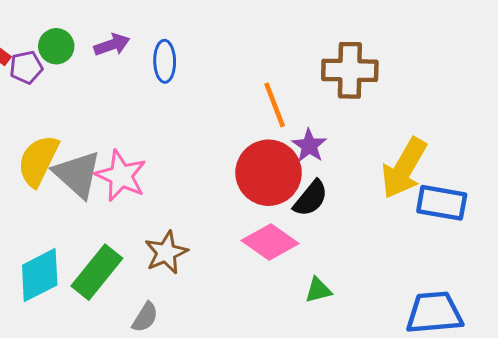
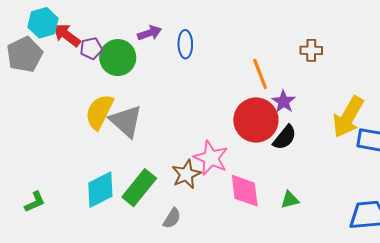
green circle: (56, 46) -> (118, 58), moved, size x1.5
brown cross: (350, 70) -> (311, 50), size x0.6
pink star: (121, 176) -> (211, 158), moved
pink diamond: (270, 242) -> (245, 191), moved, turned 48

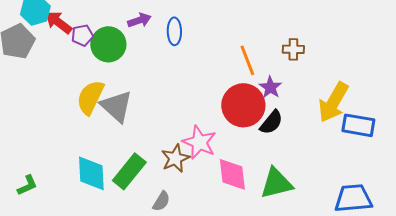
brown cross: (311, 50) -> (293, 49), moved
cyan diamond: (100, 190) -> (91, 173), turned -66
green triangle: (290, 200) -> (276, 183), size x1.8

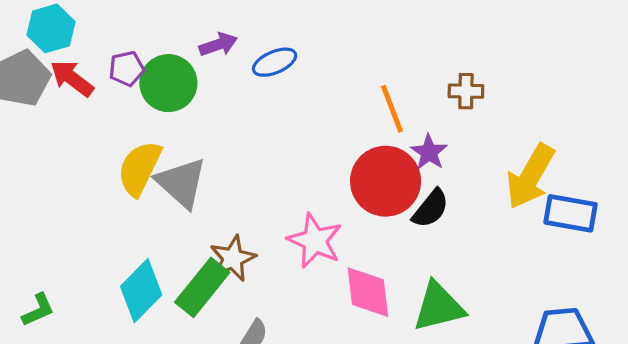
red arrow: (58, 22) -> (72, 78), moved
blue ellipse: (174, 31) -> (275, 62), turned 68
brown star: (175, 158) -> (233, 258), moved
cyan diamond: (91, 173) -> (141, 291), turned 48

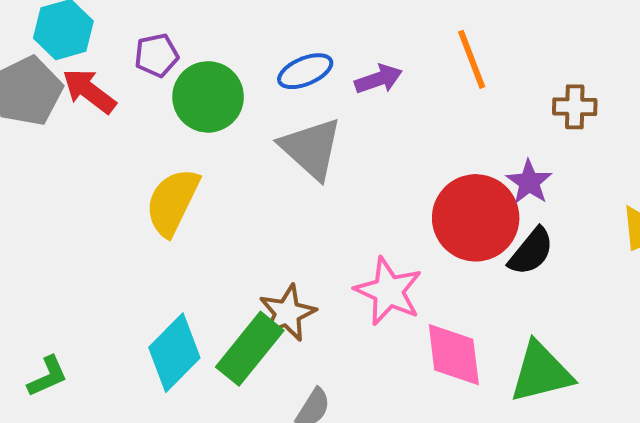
purple arrow: (218, 44) -> (379, 79), moved
blue ellipse: (275, 62) -> (305, 71), moved
purple pentagon: (127, 69) -> (157, 55), moved
orange line: (392, 109) -> (472, 59), moved
gray triangle: (181, 183) -> (311, 148), moved

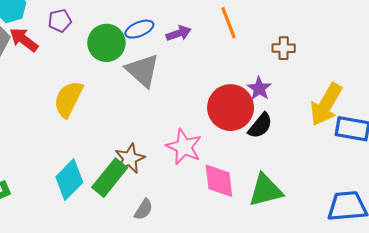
green circle: (208, 97) -> (106, 43), moved

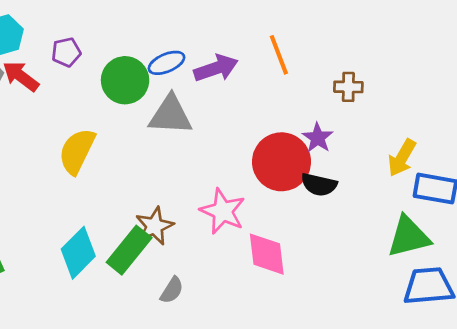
purple arrow: (179, 33) -> (216, 68), size x1.4
gray triangle: (143, 70) -> (171, 115), turned -39
yellow arrow: (326, 104) -> (402, 158), size x0.7
black semicircle: (260, 126) -> (319, 185), turned 64
green triangle: (266, 190) -> (409, 237), moved

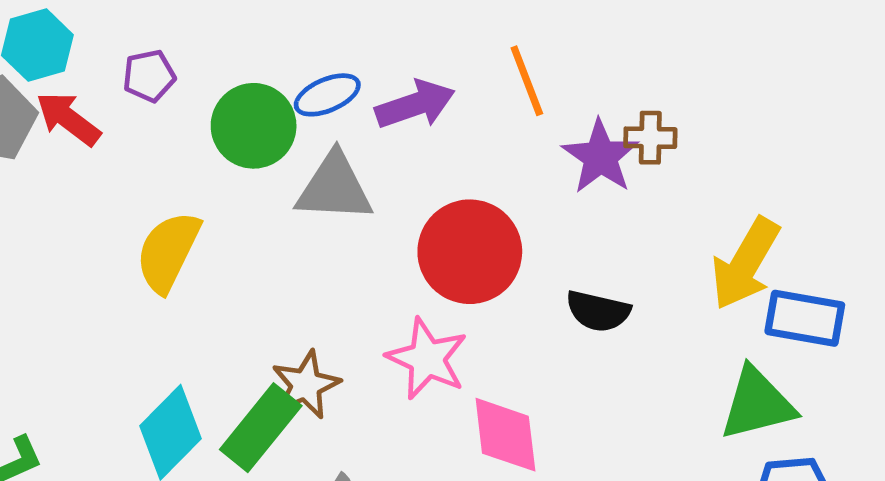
purple star: (318, 138) -> (600, 157), moved, size x1.4
yellow arrow: (402, 158) -> (745, 264), size x1.4
red circle: (282, 162) -> (470, 252), moved

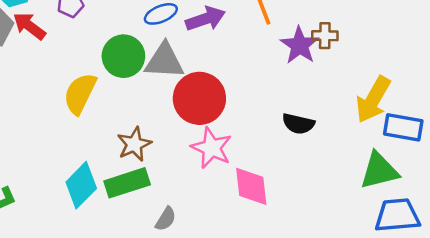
green circle: (254, 126) -> (123, 56), moved
red circle: (470, 252) -> (199, 98), moved
brown star: (306, 385) -> (134, 144), moved
green rectangle: (261, 428) -> (127, 183), turned 33

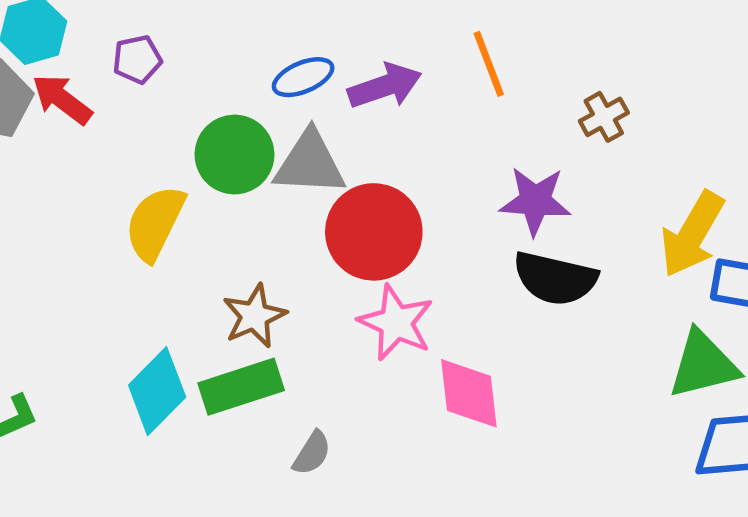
brown cross: (325, 36) -> (604, 117), turned -30
purple star: (300, 45) -> (535, 201), moved, turned -30
black semicircle: (298, 124) -> (555, 278), size x1.4

